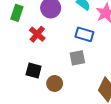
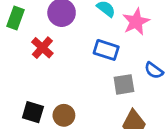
gray square: (77, 58) -> (124, 84), moved
black square: (34, 70) -> (33, 112), moved

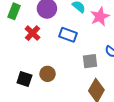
blue rectangle: (106, 50) -> (68, 35), moved
brown circle: (64, 115) -> (48, 74), moved

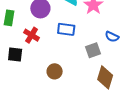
black square: (24, 79) -> (15, 55), moved

